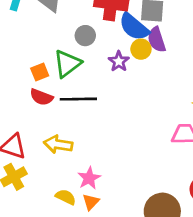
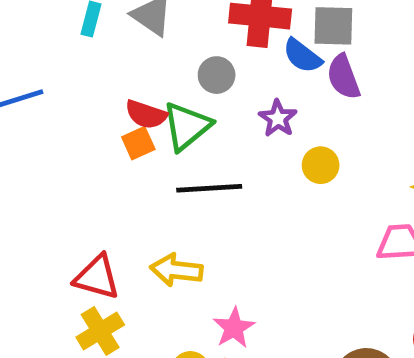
blue semicircle: (134, 27) -> (302, 56), size x0.7
yellow circle: (141, 49) -> (321, 165), moved
red semicircle: (41, 97) -> (146, 114), moved

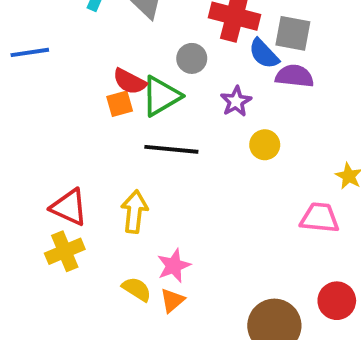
purple semicircle: (344, 77) -> (295, 76), turned 108
yellow arrow: (176, 270) -> (134, 212), turned 81

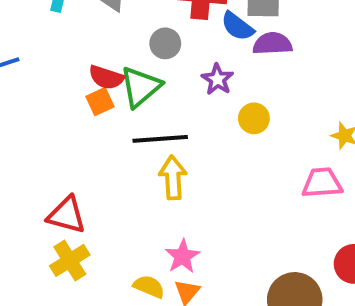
yellow arrow: (134, 212) -> (173, 178), moved

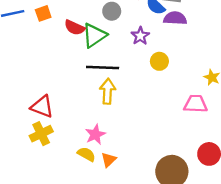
orange square: (100, 102) -> (43, 13), moved
pink star: (183, 256) -> (95, 134), moved

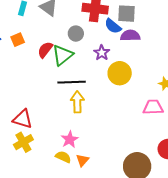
red semicircle: (75, 28) -> (45, 50), turned 108
yellow circle: (159, 61) -> (120, 73), size x1.5

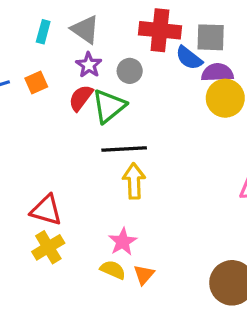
purple star: (102, 53) -> (89, 65), moved
yellow circle: (120, 73) -> (225, 98), moved

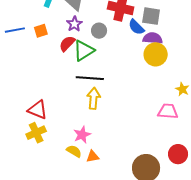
orange triangle: (144, 275) -> (93, 156), turned 32

